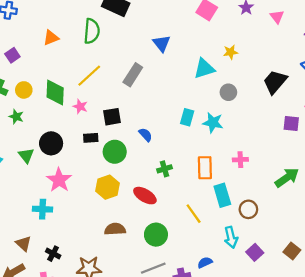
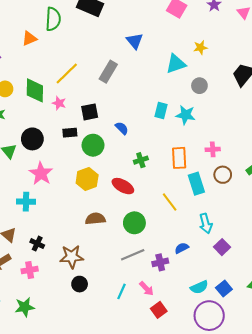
green semicircle: (92, 31) -> (53, 19), moved
brown circle: (248, 209) -> (223, 175), moved
purple square: (255, 252) -> (222, 247), moved

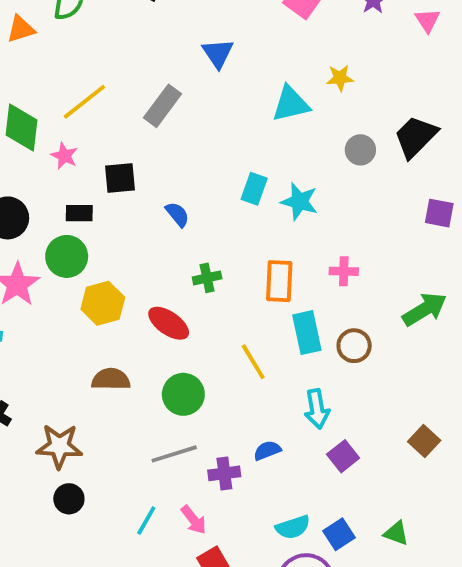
gray circle: (199, 86) -> (360, 150), moved
green circle: (93, 145) -> (67, 256), moved
brown circle: (223, 175) -> (354, 346), moved

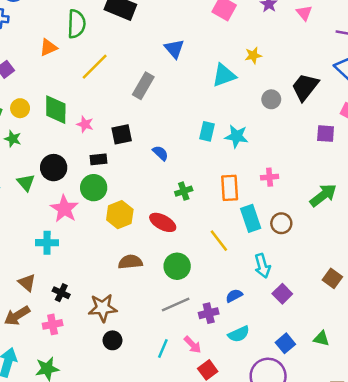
yellow line: (84, 102) -> (95, 67), moved
cyan semicircle: (293, 527) -> (239, 334), moved

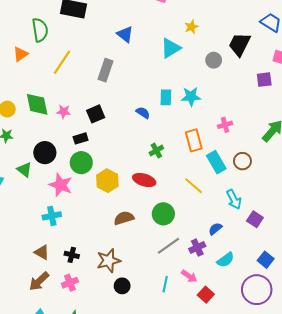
blue semicircle: (160, 153) -> (143, 113), moved

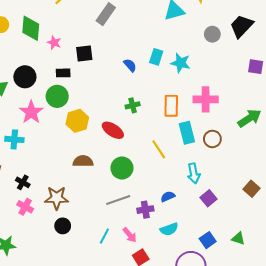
pink cross: (225, 125) -> (206, 99), size x1.6
pink cross: (70, 283) -> (25, 207), moved, turned 35

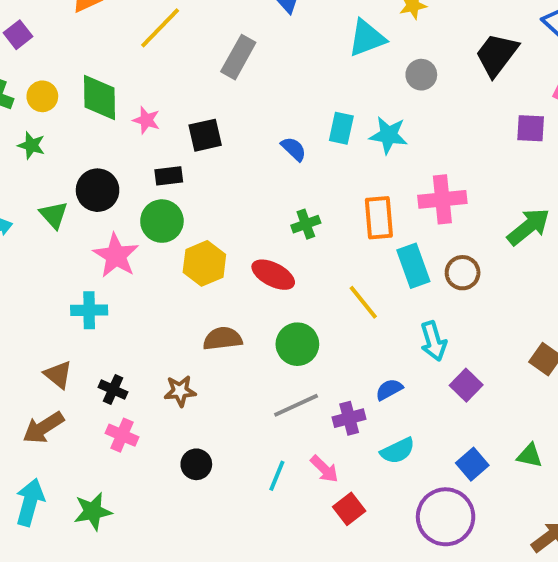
gray circle: (212, 34) -> (421, 75), moved
brown star: (57, 198) -> (180, 391), moved, size x0.7

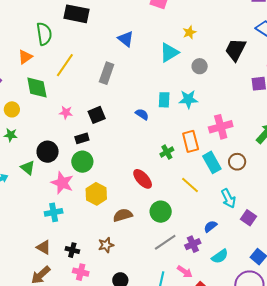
green diamond: (99, 98) -> (37, 88), moved
green cross: (306, 224) -> (167, 152), moved
yellow hexagon: (204, 263) -> (96, 194), moved
red ellipse: (273, 275) -> (143, 179), turned 30

